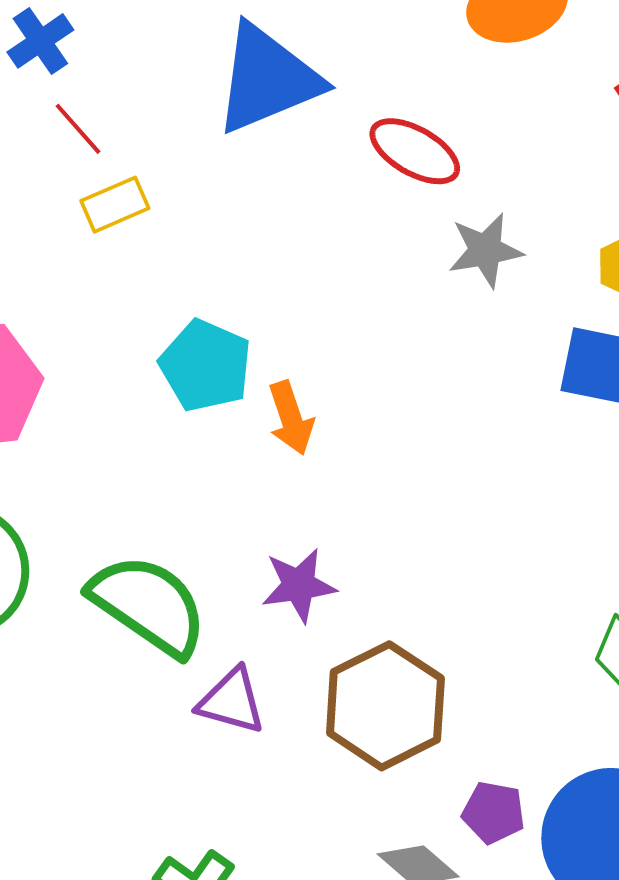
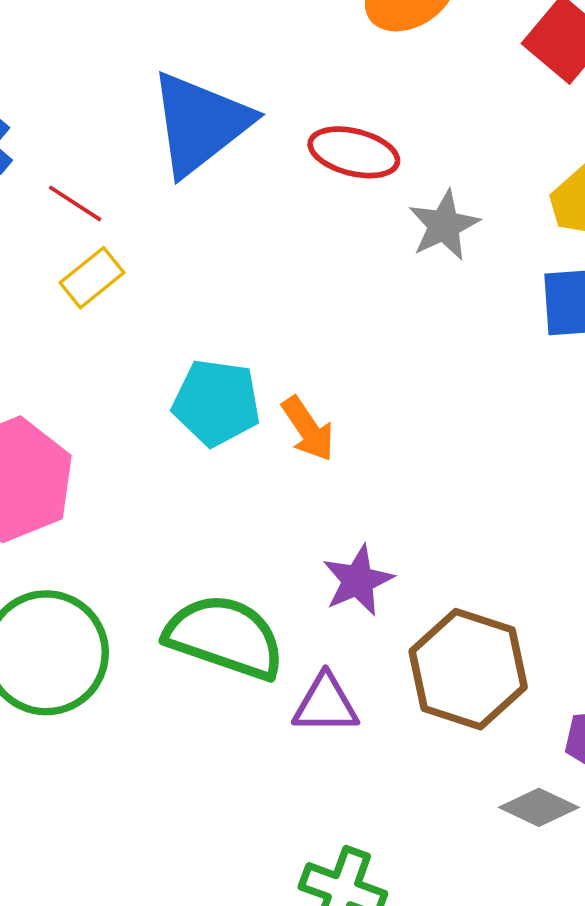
red line: (78, 129) -> (75, 203), moved

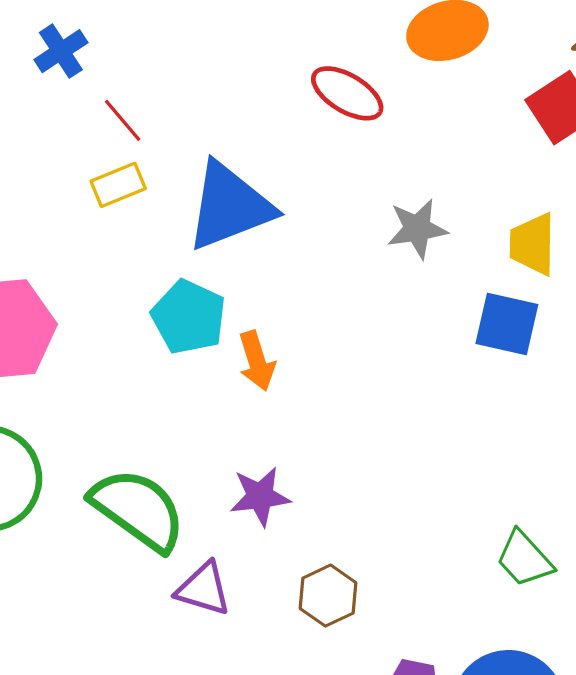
blue triangle: (200, 123) -> (230, 206), moved
red ellipse: (354, 152) -> (347, 93), moved
brown hexagon: (468, 669) -> (328, 596), size x0.6

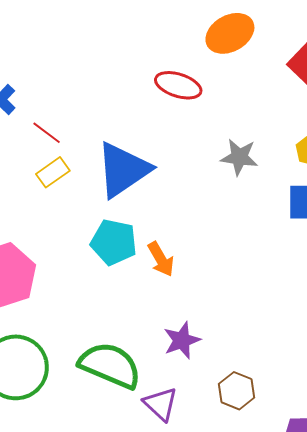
gray star: (417, 229) -> (239, 157), turned 30
purple triangle: (203, 589) -> (161, 404), turned 39

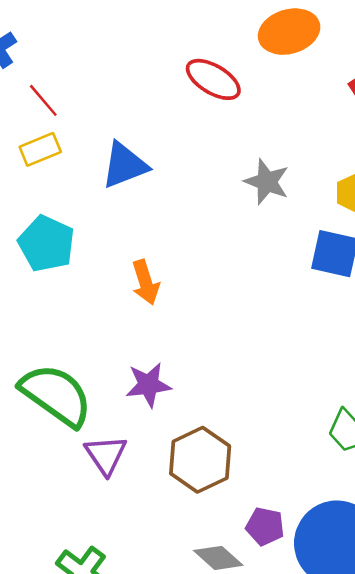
blue triangle: (123, 170) -> (125, 165), size x0.7
cyan pentagon: (114, 242) -> (46, 244), moved
brown hexagon: (237, 391) -> (200, 460), size x1.4

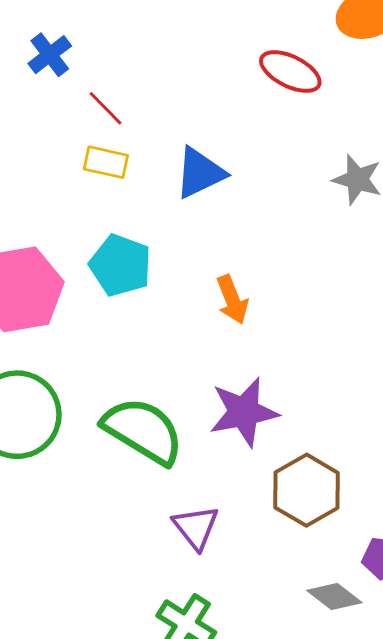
yellow rectangle: (40, 149) -> (106, 162), turned 39
purple star: (148, 385) -> (244, 412), size x1.4
purple triangle: (106, 455) -> (196, 527), moved

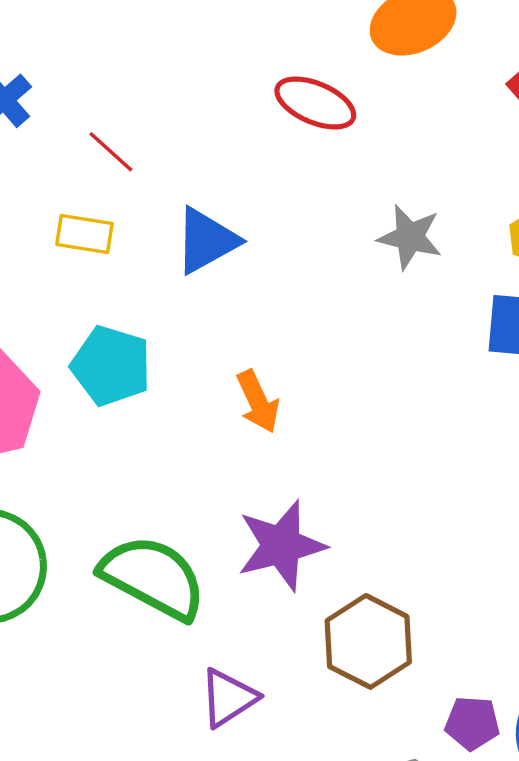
red line: (105, 108) -> (111, 152), moved
purple triangle: (196, 527) -> (228, 698), turned 39

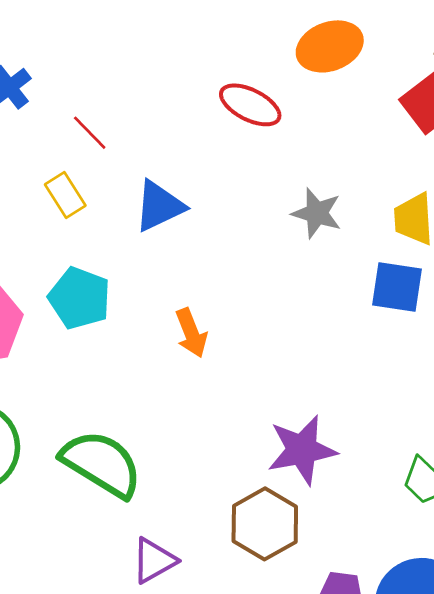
yellow rectangle: (84, 234) -> (65, 195), turned 45
purple star: (281, 546) -> (302, 450), moved

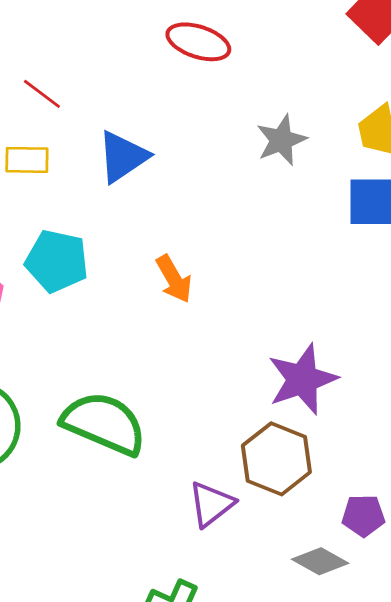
yellow rectangle: (65, 195) -> (27, 160), turned -48
gray star: (317, 213) -> (281, 140), turned -30
purple triangle: (154, 561) -> (211, 504), moved

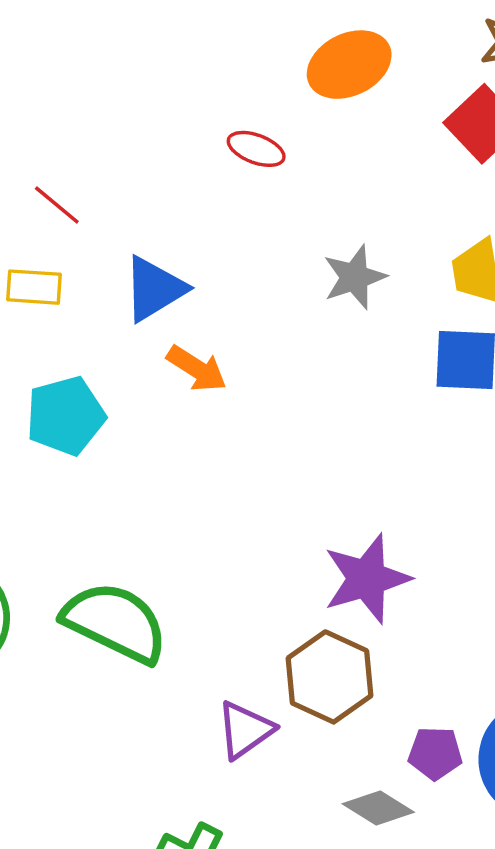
red ellipse: (198, 42) -> (256, 149), size x0.7
cyan pentagon: (57, 261) -> (65, 416), turned -30
orange arrow: (174, 279) -> (197, 369), moved, turned -30

